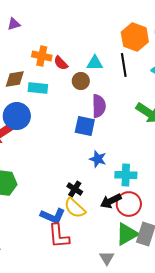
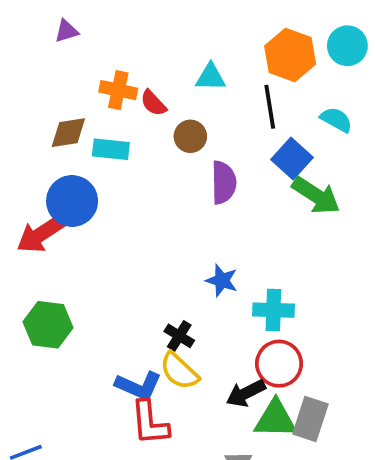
cyan triangle: (95, 63) -> (211, 77), moved
blue square: (85, 126) -> (292, 158), moved, turned 30
black arrow: (111, 201) -> (246, 393), moved
green triangle: (127, 234) -> (275, 419), turned 30

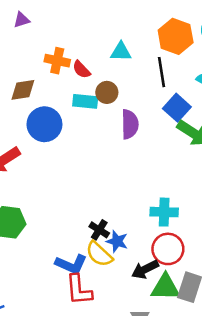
cyan rectangle: (111, 149) -> (85, 101), moved
blue circle: (72, 201) -> (44, 124), moved
blue star: (222, 280) -> (117, 241), moved

